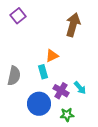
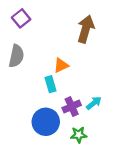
gray semicircle: (14, 76) -> (16, 56), moved
cyan arrow: (80, 88) -> (94, 103), turned -88
purple cross: (61, 91) -> (72, 107), turned 35

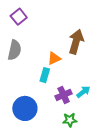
brown arrow: (86, 29) -> (76, 42), moved
cyan rectangle: (50, 84) -> (45, 75), turned 32
blue circle: (46, 122) -> (25, 108), moved

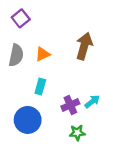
orange triangle: (54, 58) -> (43, 54), moved
cyan rectangle: (45, 75) -> (40, 86), moved

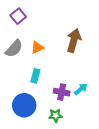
gray semicircle: (16, 55) -> (14, 49), turned 30
purple cross: (70, 105) -> (62, 92), turned 35
green star: (77, 133) -> (56, 115), moved

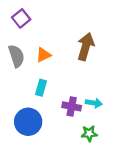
gray semicircle: (14, 49) -> (16, 56), turned -60
cyan arrow: (81, 89) -> (94, 103), turned 48
green star: (56, 115) -> (89, 133), moved

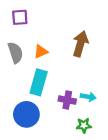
purple square: (21, 18) -> (20, 17), turned 35
cyan rectangle: (41, 88) -> (39, 82), size x1.6

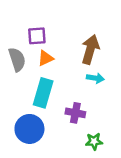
purple square: (20, 17) -> (37, 36), moved
cyan arrow: (88, 97) -> (95, 78), moved

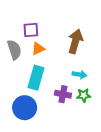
cyan arrow: (95, 78) -> (79, 75), moved
green star: (94, 141) -> (84, 95), moved

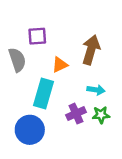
orange triangle: (38, 49) -> (60, 65), moved
purple cross: (63, 94) -> (76, 114), turned -35

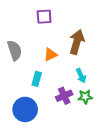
purple square: (37, 36) -> (44, 17), moved
cyan arrow: (96, 90) -> (81, 76), turned 56
cyan rectangle: (44, 94) -> (37, 79), size x0.6

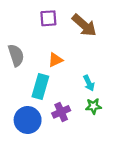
brown arrow: (77, 42) -> (84, 25), moved, turned 115
cyan rectangle: (37, 79) -> (40, 86), size x1.5
purple cross: (64, 96) -> (61, 112), moved

